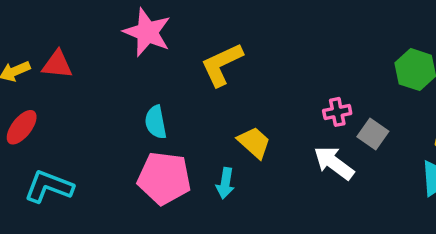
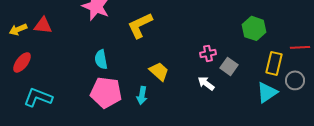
white arrow: (334, 163) -> (206, 83), size x0.7

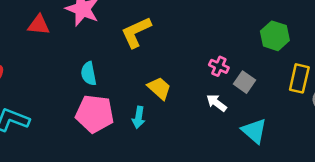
red triangle: (43, 25) -> (39, 25), moved
pink cross: (208, 53) -> (219, 66), turned 35
cyan triangle: (267, 92) -> (254, 131), moved, turned -45

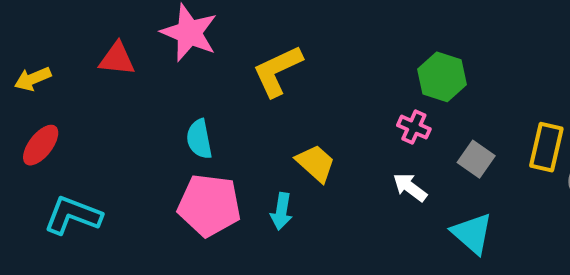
green hexagon: (275, 36) -> (442, 77), moved
gray square: (244, 82) -> (476, 159), moved

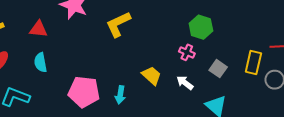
red triangle: (117, 59) -> (38, 29), moved
cyan semicircle: (199, 139) -> (40, 62), moved
yellow trapezoid: (316, 163) -> (152, 76), moved

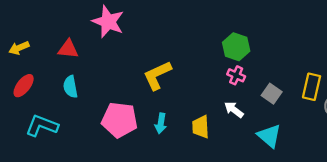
yellow L-shape: (118, 24) -> (157, 75), moved
green hexagon: (201, 27) -> (236, 47), moved
yellow trapezoid: (152, 76) -> (201, 127), moved, turned -135

